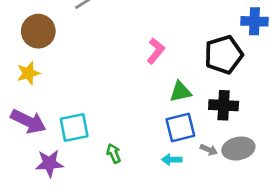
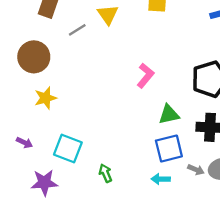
yellow star: (28, 73) -> (46, 98), moved
purple arrow: (28, 121) -> (24, 143), size x0.5
cyan square: (74, 128) -> (68, 148), turned 32

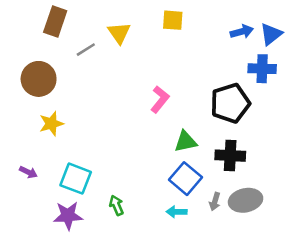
blue square: (169, 148) -> (185, 179), turned -36
gray arrow: (196, 170) -> (215, 202), turned 84
purple star: (44, 183) -> (68, 216), moved

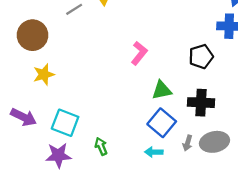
black pentagon: (230, 103) -> (201, 56), size x0.7
purple arrow: (28, 172) -> (24, 117), size x1.6

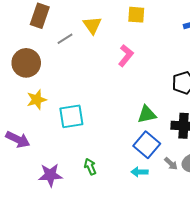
pink L-shape: (139, 53) -> (126, 56), moved
cyan square: (65, 123) -> (71, 116), moved, turned -30
gray arrow: (188, 143) -> (171, 164), turned -64

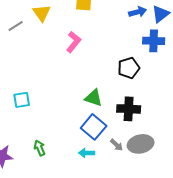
green triangle: (147, 114) -> (94, 98), turned 30
cyan square: (71, 116) -> (22, 100), size x0.7

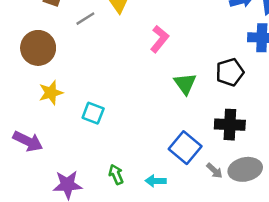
green triangle: (94, 98) -> (185, 84), moved, turned 36
cyan square: (22, 100) -> (93, 113), turned 30
cyan arrow: (87, 153) -> (156, 181), moved

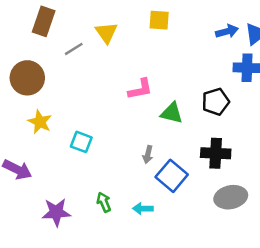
pink L-shape: (160, 39) -> (140, 89), moved, turned 40
green triangle: (185, 84) -> (172, 113), turned -40
yellow star: (51, 93) -> (40, 122), turned -30
gray arrow: (215, 171) -> (148, 154), moved, turned 60

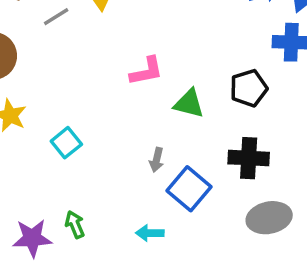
cyan square: (81, 142) -> (66, 143), turned 30
green arrow: (104, 202) -> (75, 225), moved

